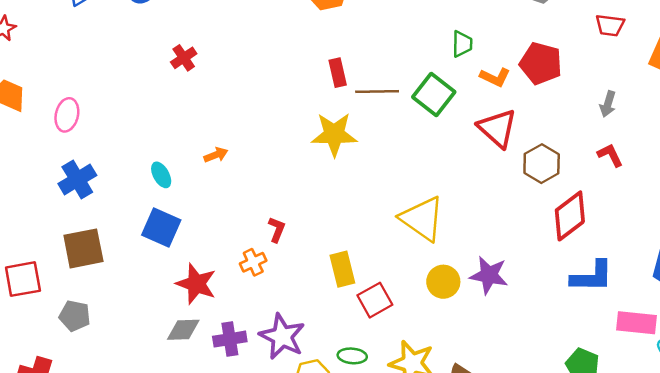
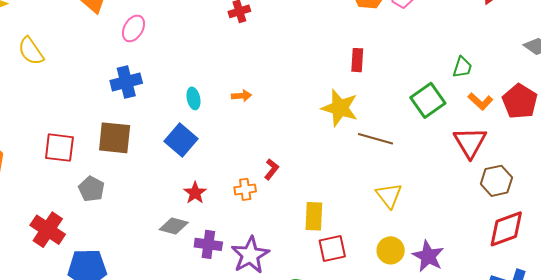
brown line: (377, 92) -> (375, 139), moved
yellow triangle: (422, 219) -> (389, 196), size x0.7
red star: (196, 284) -> (195, 193), size x0.7

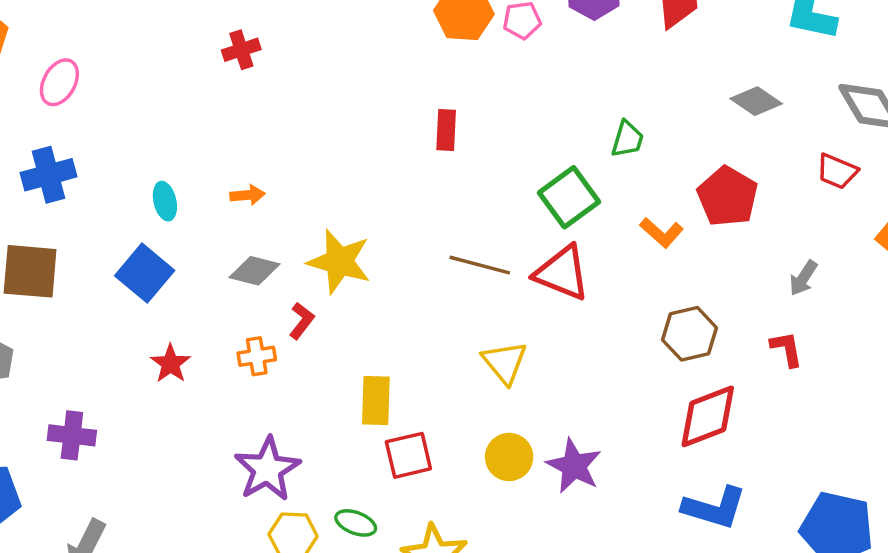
orange L-shape: (480, 101) -> (662, 233), moved
yellow star: (340, 108) -> (339, 261), moved
red triangle: (470, 142) -> (562, 273), moved, turned -36
gray diamond: (174, 226) -> (255, 271), moved
purple cross: (208, 244) -> (72, 435), moved

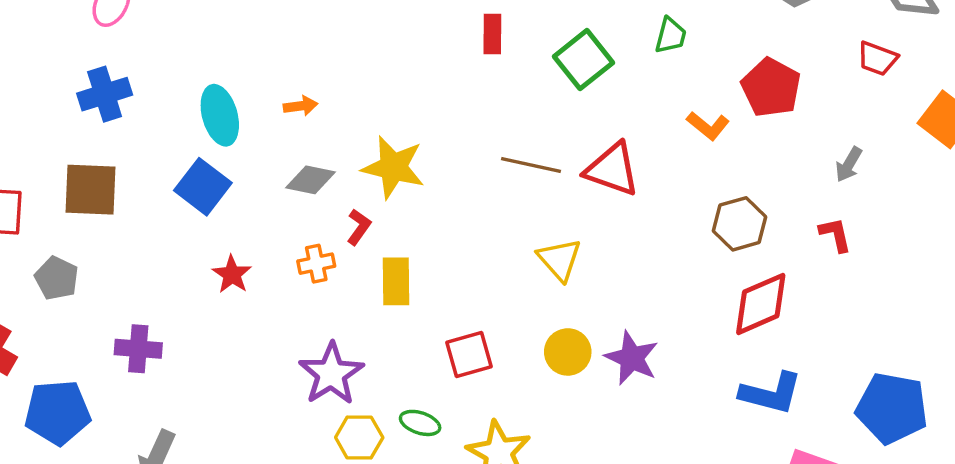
green square: (569, 197) -> (583, 60), moved
cyan ellipse: (165, 201) -> (220, 115), size x1.6
yellow rectangle: (376, 400) -> (396, 281), moved

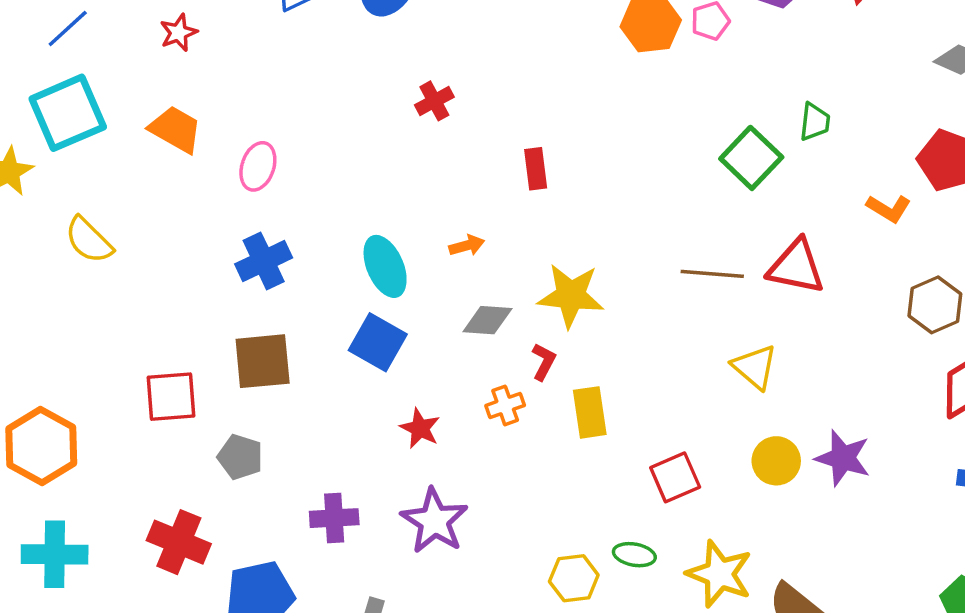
red rectangle: (492, 34) -> (536, 169), moved
green trapezoid: (671, 36) -> (815, 122), moved
purple star: (331, 374) -> (434, 521), moved

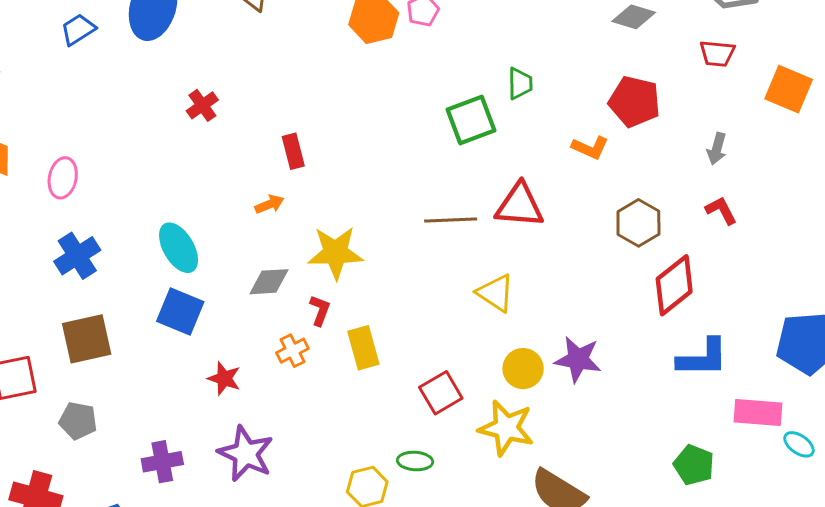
green square: (751, 158) -> (471, 120), turned 33
orange arrow: (467, 245) -> (269, 204), moved
yellow star: (719, 574) -> (506, 428), moved

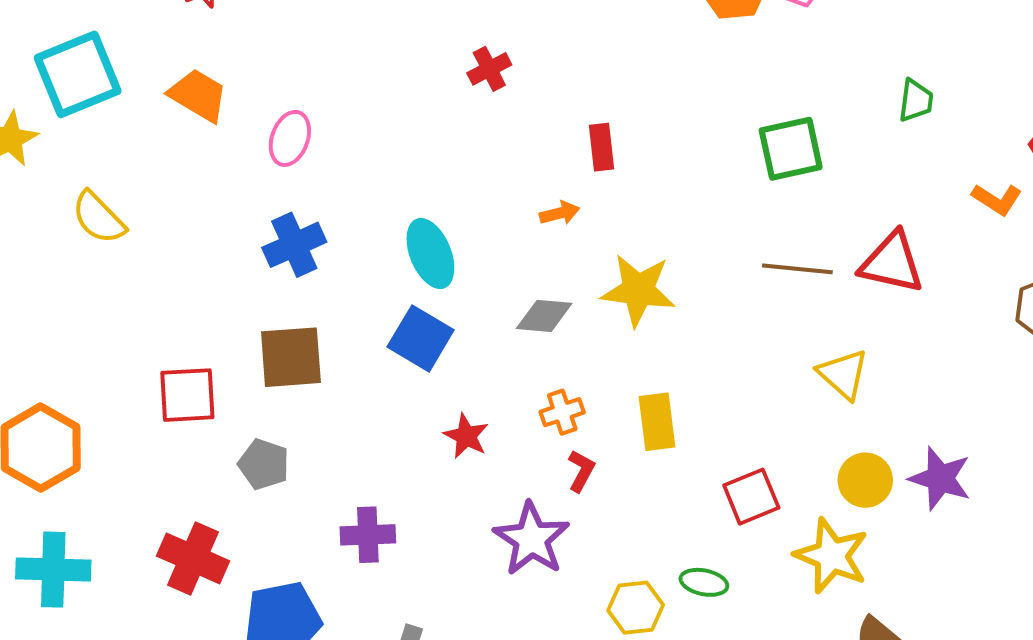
green square: (471, 120) -> (791, 149), moved
red L-shape: (320, 310) -> (581, 471), moved
purple star: (246, 454) -> (532, 539), moved

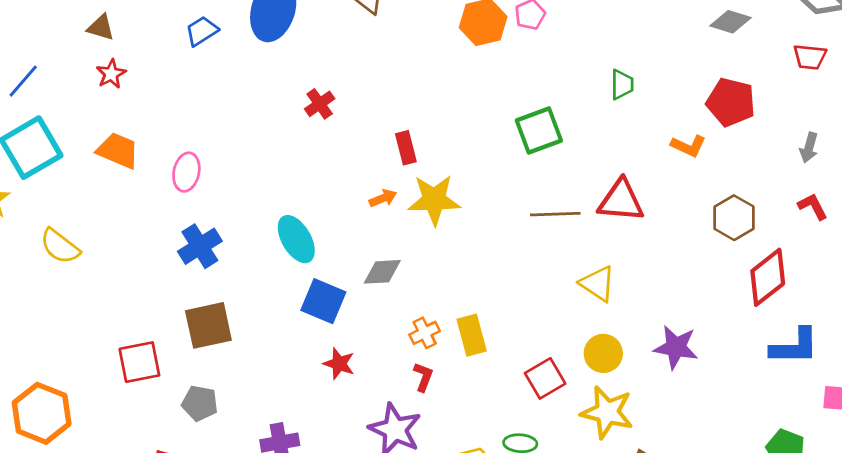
yellow star: (638, 290) -> (434, 200), moved
blue square: (421, 338) -> (323, 301), moved
orange cross: (562, 412) -> (425, 333), moved
yellow circle: (865, 480) -> (603, 353), moved

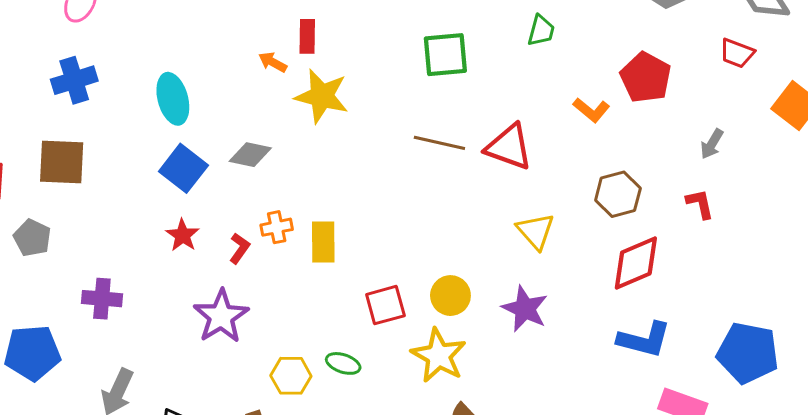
orange arrow: (383, 198) -> (273, 62), moved, turned -144
yellow triangle: (598, 284) -> (536, 231), moved
red L-shape: (423, 377) -> (240, 248), moved

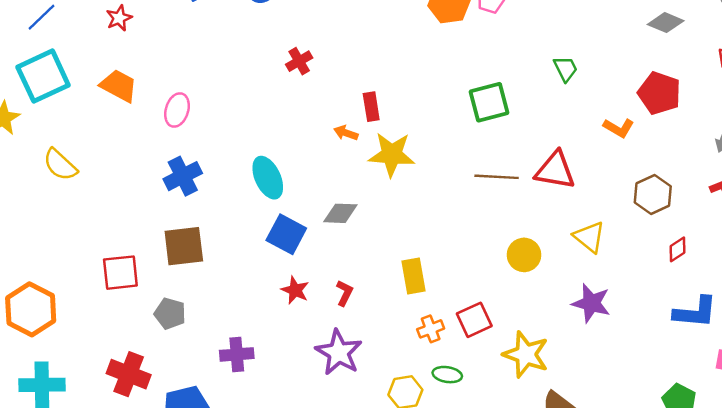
green trapezoid: (541, 31) -> (565, 69), turned -32
orange cross: (277, 227) -> (431, 329), moved
red diamond: (636, 263) -> (677, 249), size x0.5
yellow circle: (450, 296) -> (524, 255), moved

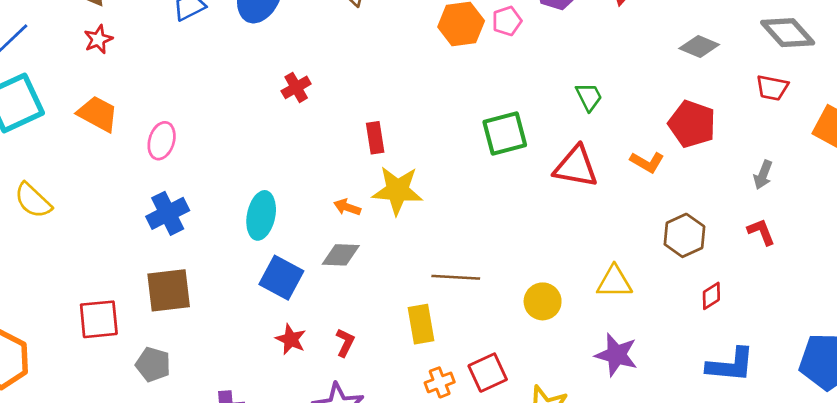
orange arrow: (346, 133) -> (347, 207), moved
red triangle: (555, 170) -> (576, 167), moved
brown line: (497, 177) -> (456, 277), moved
cyan ellipse: (268, 178) -> (261, 215), turned 36
yellow triangle: (589, 237) -> (614, 282), turned -40

